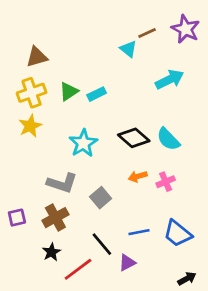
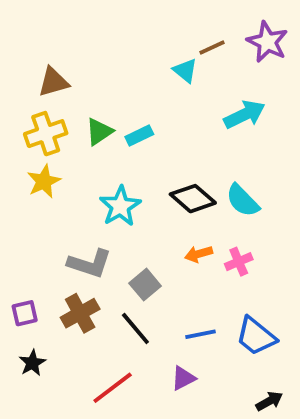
black line: (102, 244) -> (135, 329), moved
black star: (51, 252) -> (32, 363), moved

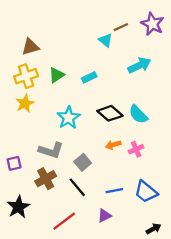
cyan rectangle: (139, 135) -> (89, 77), moved
purple square: (25, 313) -> (14, 163), moved
black star: (32, 363) -> (18, 207), size x1.5

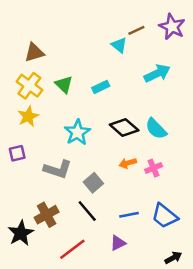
green triangle: (57, 75) -> (64, 84), turned -42
yellow cross: (26, 76) -> (29, 86), turned -35
purple square: (14, 163) -> (17, 153), moved
brown cross: (46, 179) -> (47, 215), moved

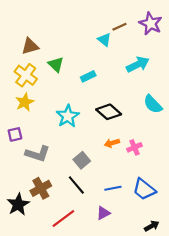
green triangle: (64, 84) -> (56, 64), moved
cyan semicircle: (156, 129) -> (153, 104), moved
gray L-shape: (58, 169) -> (38, 154), moved

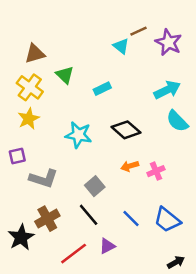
purple star: (151, 24) -> (168, 42), moved
cyan arrow: (138, 64) -> (167, 90), moved
cyan star: (68, 116) -> (79, 135), turned -30
blue line: (113, 188) -> (131, 219), turned 56
purple triangle: (103, 213) -> (107, 246), moved

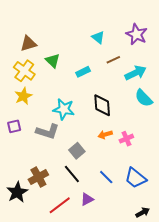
brown line: (138, 31) -> (113, 60), moved
black diamond: (126, 130) -> (102, 105), turned 45
gray L-shape: (44, 179) -> (48, 132), moved

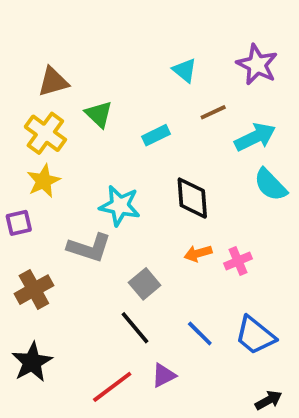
purple square: (14, 126) -> (19, 223), moved
brown cross: (38, 177) -> (34, 290), moved

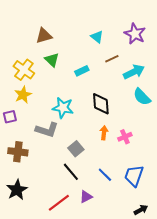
brown triangle: (53, 82) -> (44, 36), moved
orange arrow: (198, 253) -> (104, 133), turned 112
brown cross: (34, 290) -> (18, 152), turned 36
blue trapezoid: (255, 335) -> (134, 176), turned 70

